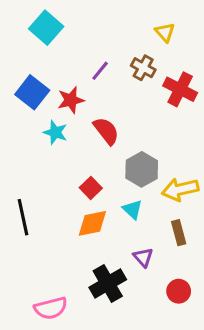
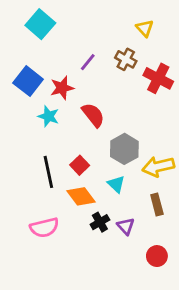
black line: (23, 217) -> (48, 172), moved
orange diamond: (92, 223) -> (81, 196), turned 64
black cross: (108, 283) -> (100, 222), moved, size x0.6
pink semicircle: (51, 308) -> (44, 228), moved

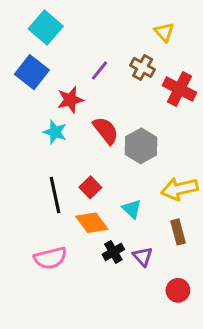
blue square: (28, 81) -> (32, 72), moved
gray hexagon: (124, 149) -> (141, 146), moved

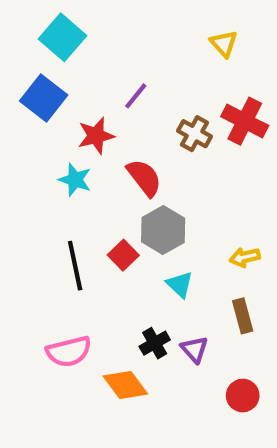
brown cross: (143, 67) -> (194, 134), moved
gray hexagon: (141, 146) -> (163, 230), moved
yellow arrow: (179, 189) -> (245, 257), size x0.6
orange diamond: (92, 223) -> (125, 385), moved

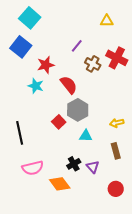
yellow triangle: (224, 44) -> (107, 21), turned -48
purple line: (136, 96) -> (77, 46), moved
black line: (75, 266) -> (20, 133), moved
cyan triangle: (180, 284) -> (86, 136), turned -40

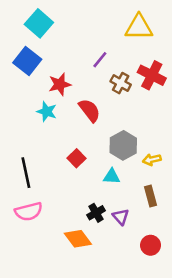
yellow triangle: (107, 21) -> (139, 27), size x1.6
gray hexagon: (78, 110) -> (123, 145), moved
pink semicircle: (33, 168) -> (29, 211), moved

